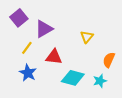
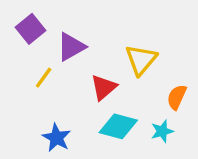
yellow triangle: (87, 37) -> (141, 60), size x1.5
red triangle: (54, 57) -> (104, 87), moved, turned -48
blue star: (28, 73) -> (57, 138), moved

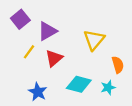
red triangle: (104, 87) -> (54, 58), moved
orange semicircle: (177, 97) -> (118, 65), turned 140

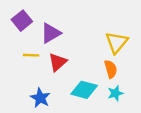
yellow triangle: (94, 40) -> (117, 42), moved
yellow line: (29, 52) -> (31, 55), turned 56
orange semicircle: (118, 65) -> (111, 69), moved

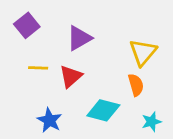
purple triangle: (51, 33) -> (79, 38), moved
cyan star: (115, 93) -> (151, 122), moved

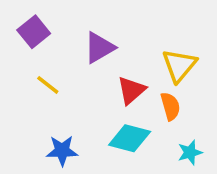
yellow line: (38, 68) -> (48, 85), turned 36
red triangle: (71, 76) -> (131, 90), moved
blue star: (49, 120) -> (62, 151), turned -30

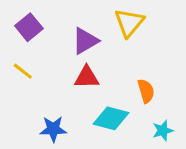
yellow triangle: (179, 65) -> (129, 23), moved
yellow line: (48, 85) -> (23, 71), moved
red triangle: (131, 90) -> (87, 77), moved, turned 40

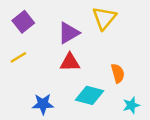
yellow line: (23, 71) -> (18, 57), turned -70

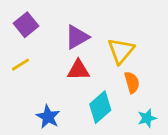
yellow triangle: (104, 18) -> (121, 51), moved
cyan diamond: (90, 95) -> (100, 107), turned -56
blue star: (43, 104) -> (48, 117), turned 30

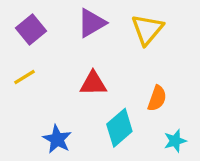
purple triangle: (77, 37) -> (92, 23), moved
yellow triangle: (121, 51) -> (147, 29), moved
orange semicircle: (132, 82) -> (157, 98), turned 35

